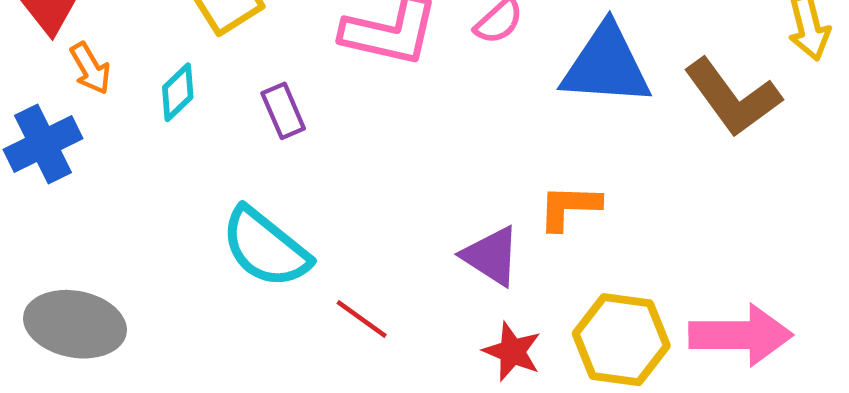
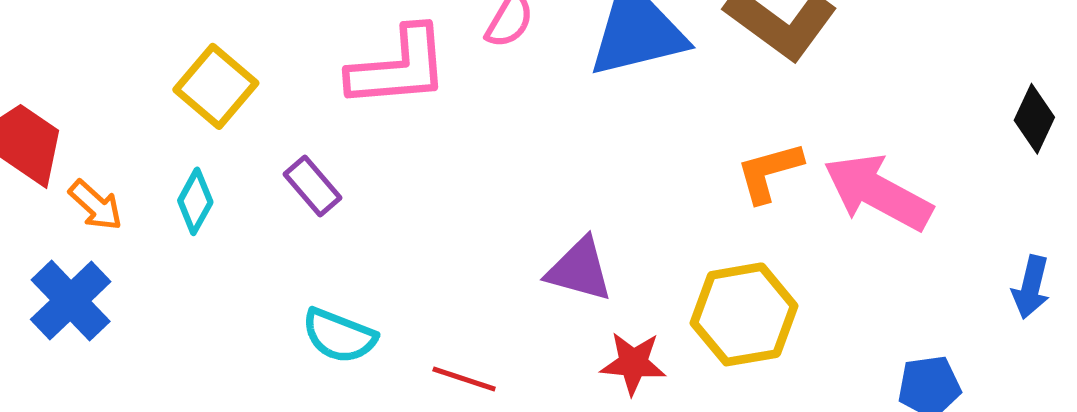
orange L-shape: (569, 207) -> (769, 172), moved
cyan semicircle: (265, 248) -> (339, 336), size x0.7
pink arrow: (741, 335) -> (878, 192), moved, turned -134

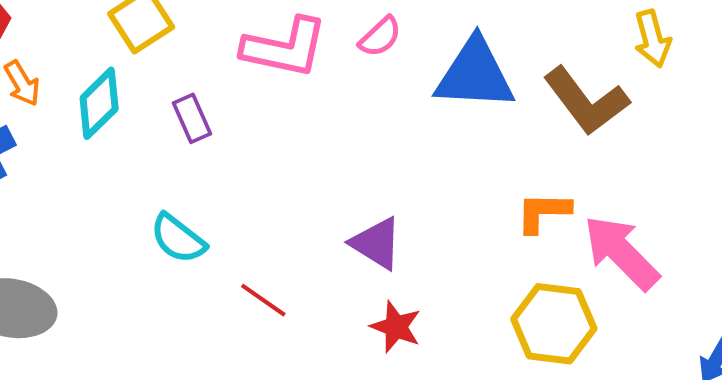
cyan diamond: (195, 201) -> (99, 103), size x1.4
yellow hexagon: (744, 314) -> (554, 324), moved

